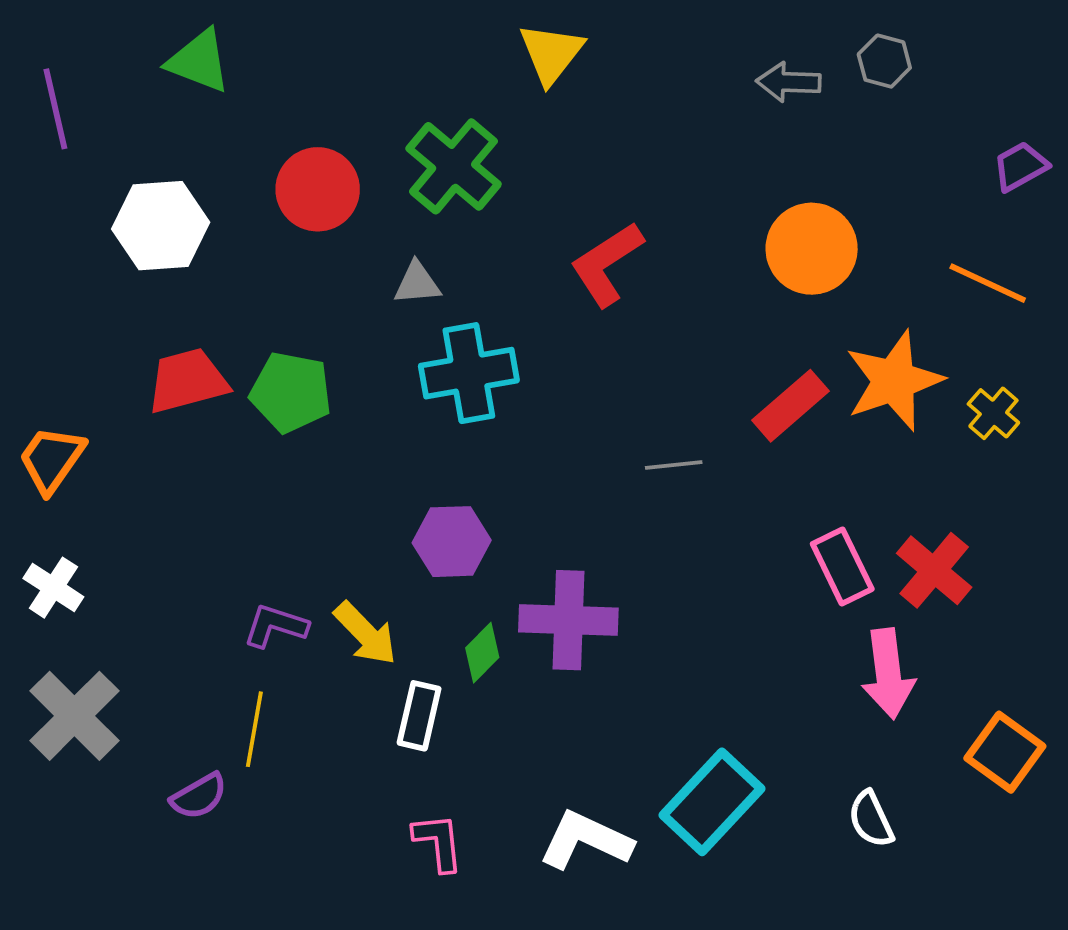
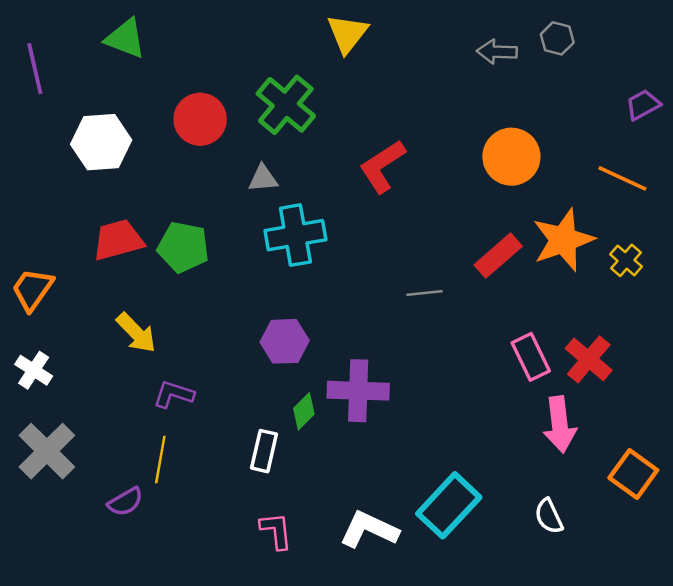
yellow arrow: (365, 633) -> (136, 333), moved

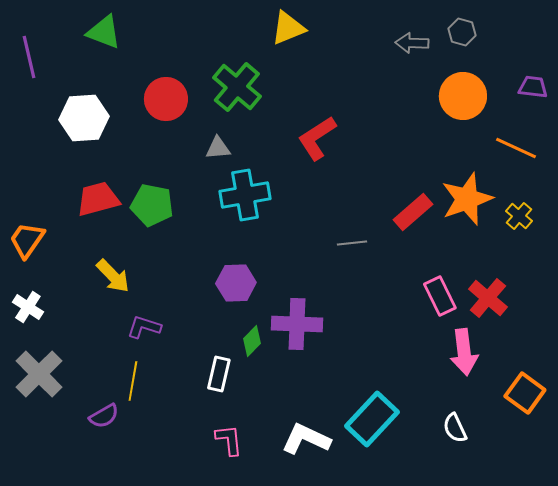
yellow triangle: (347, 34) -> (288, 28), turned 30
purple trapezoid: (643, 105) -> (533, 87), turned 36
orange circle: (511, 157) -> (463, 96), moved

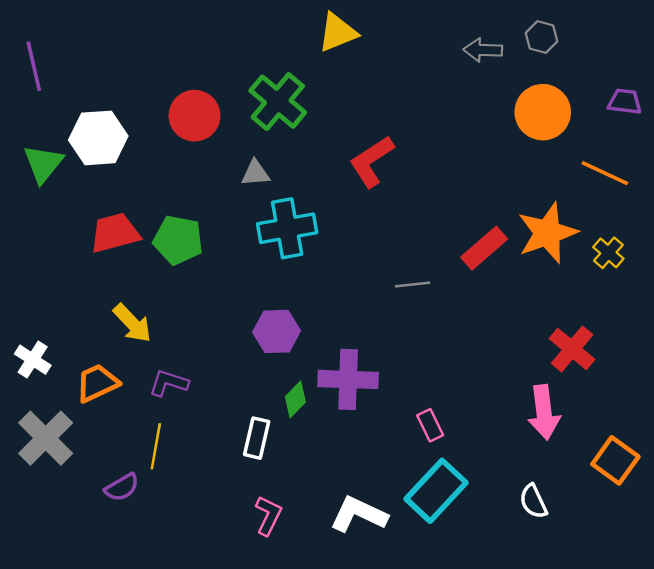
green triangle: (104, 32) -> (43, 164), moved, turned 48
orange trapezoid: (27, 240) -> (97, 383), moved, turned 30
pink rectangle: (440, 296) -> (430, 425), moved, size x0.7
pink L-shape: (229, 440) -> (268, 515), turned 32

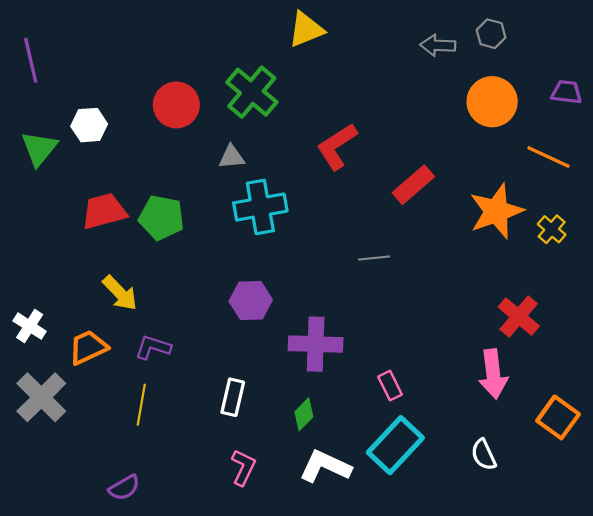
white hexagon: (98, 138) -> (89, 125), size x0.7
red rectangle: (484, 248) -> (413, 185), moved
green diamond: (295, 399) -> (304, 414), moved
purple semicircle: (122, 487) -> (124, 488), moved

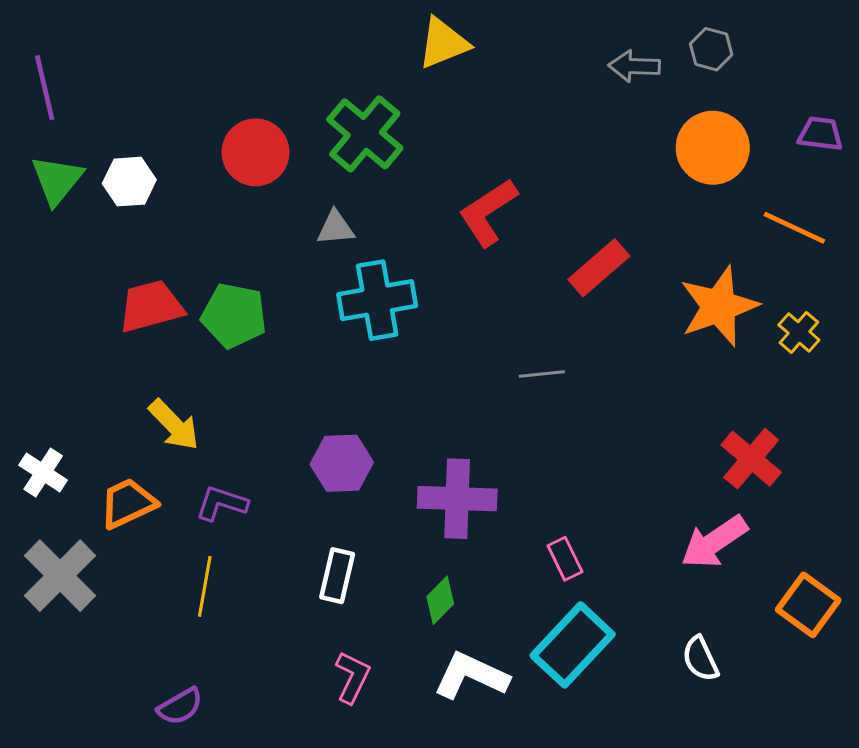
green triangle: (39, 148) -> (57, 180), moved
purple hexagon: (251, 301) -> (342, 463), moved
pink arrow: (493, 374) -> (714, 542), turned 63

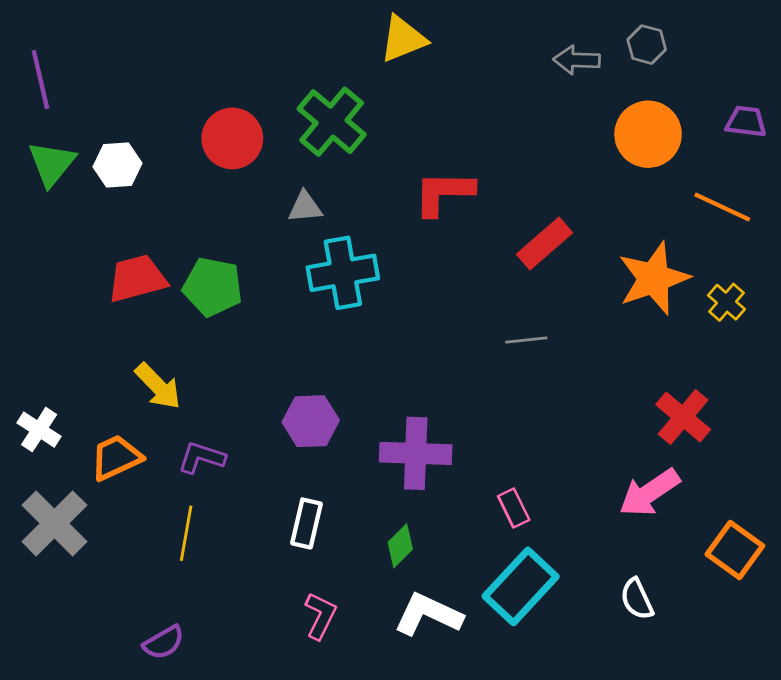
red L-shape: (488, 212) -> (444, 193), turned 34
gray line: (542, 374) -> (526, 340), moved

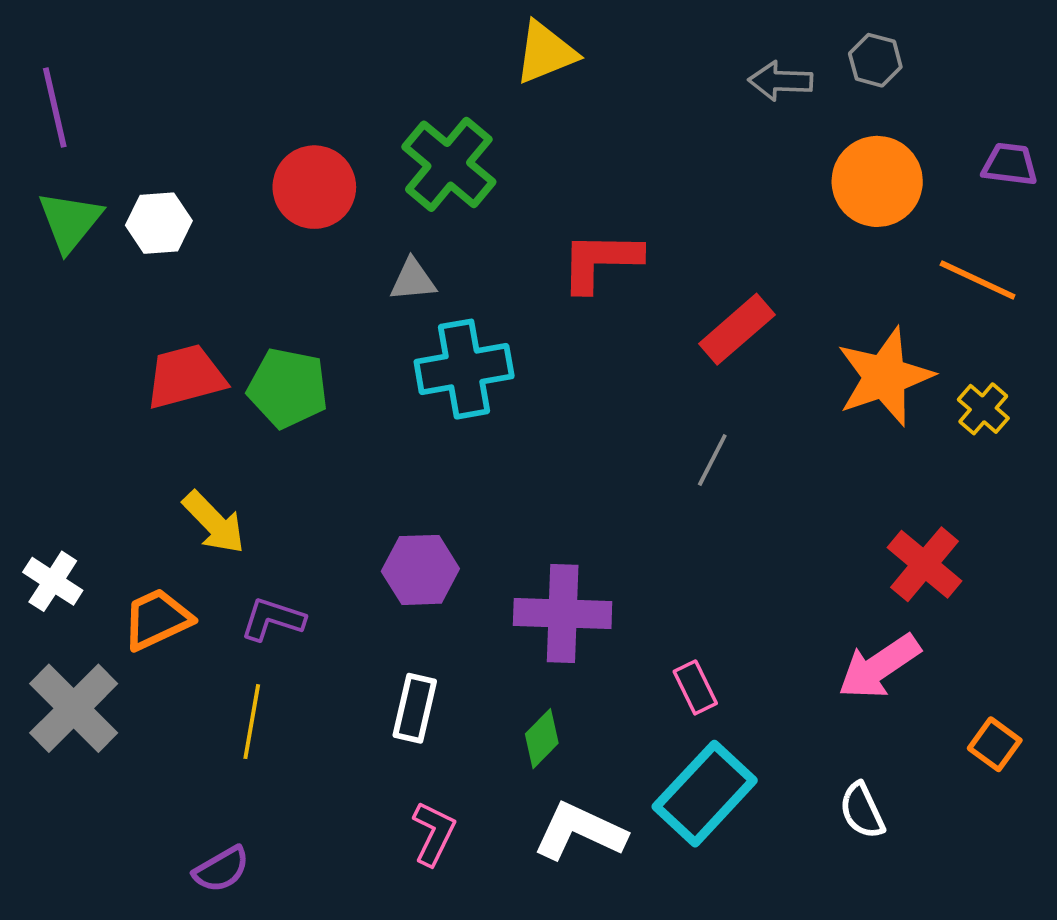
gray line: (526, 340) -> (712, 460), turned -57
orange square: (735, 550) -> (995, 744), size x0.7

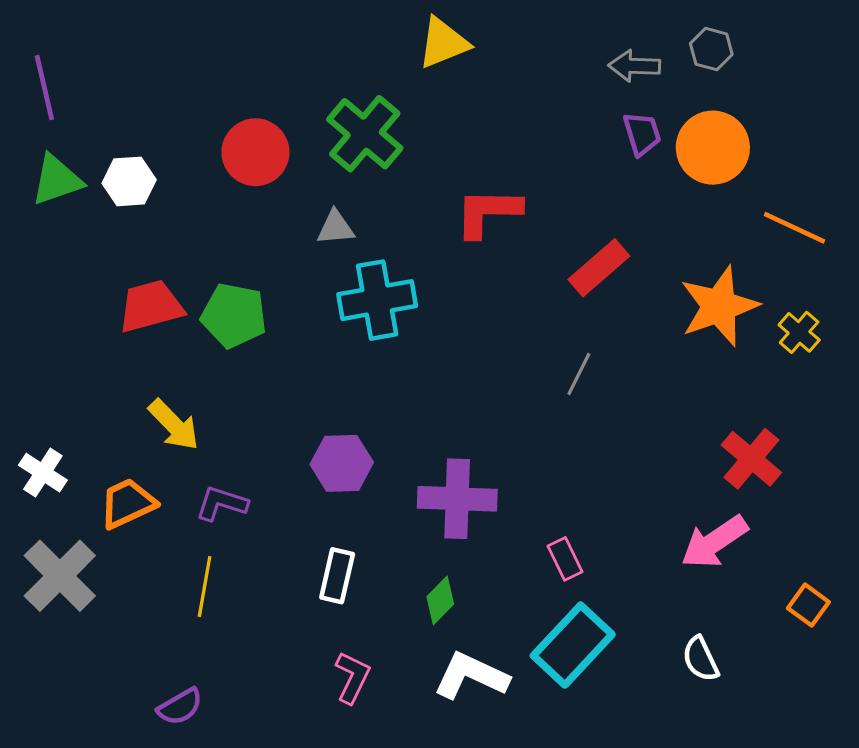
purple trapezoid: (1010, 164) -> (642, 134), moved, turned 66
green triangle: (70, 221) -> (57, 180), turned 32

